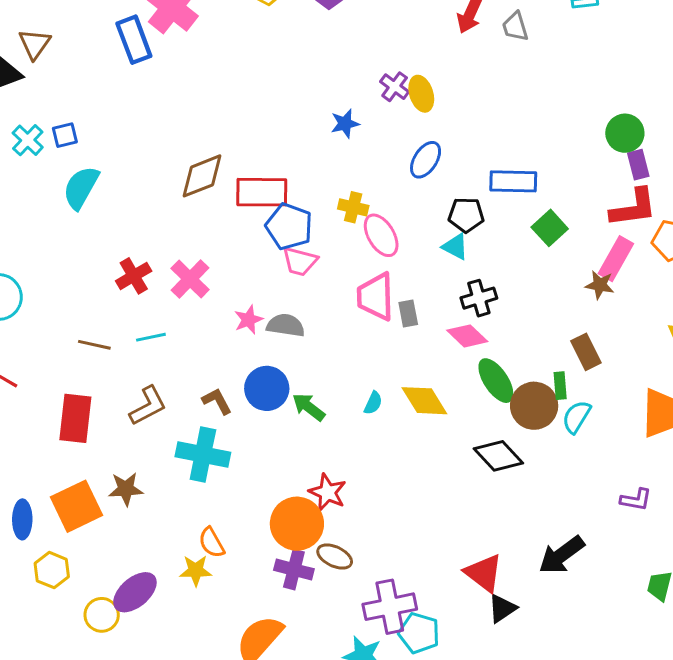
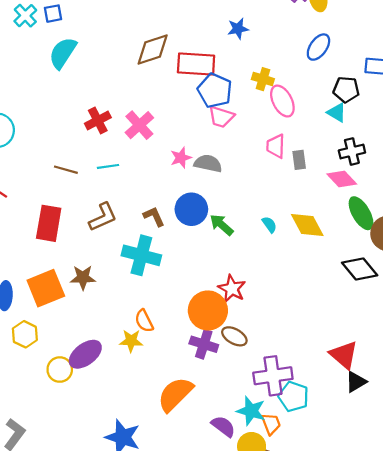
blue star: (345, 124) -> (238, 29), moved
pink trapezoid: (376, 297) -> (276, 146), size x0.7
cyan semicircle: (373, 403) -> (269, 225), turned -63

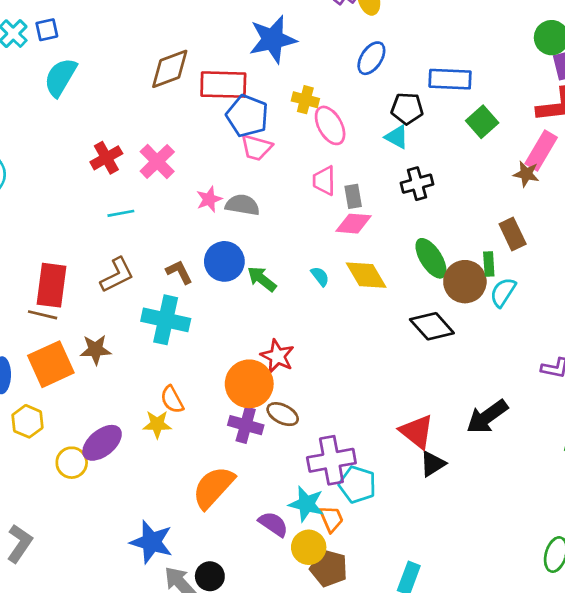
blue star: (238, 29) -> (273, 39), size x1.8
brown line: (66, 170) -> (43, 315), moved
pink diamond: (342, 179) -> (353, 224), moved, turned -40

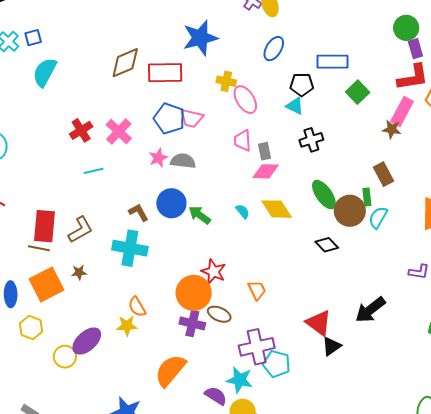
blue pentagon: (247, 116) -> (169, 119), moved
brown L-shape: (117, 275) -> (80, 230), moved
black diamond: (432, 326) -> (327, 245), size x0.7
brown star: (96, 350) -> (79, 272), size x0.7
orange trapezoid: (331, 519) -> (257, 290), moved

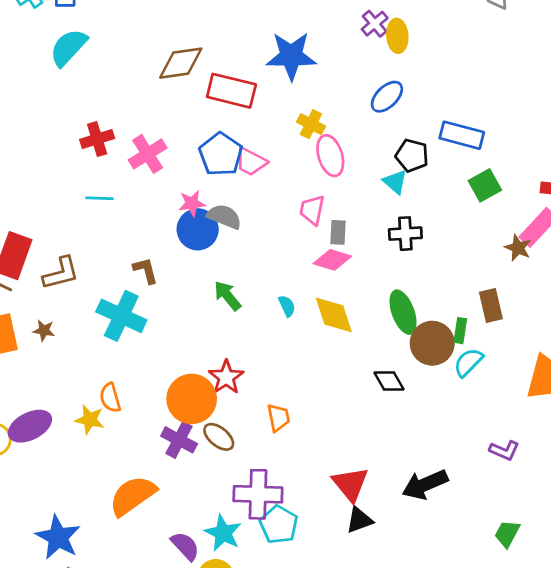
blue circle: (171, 203) -> (198, 229), moved

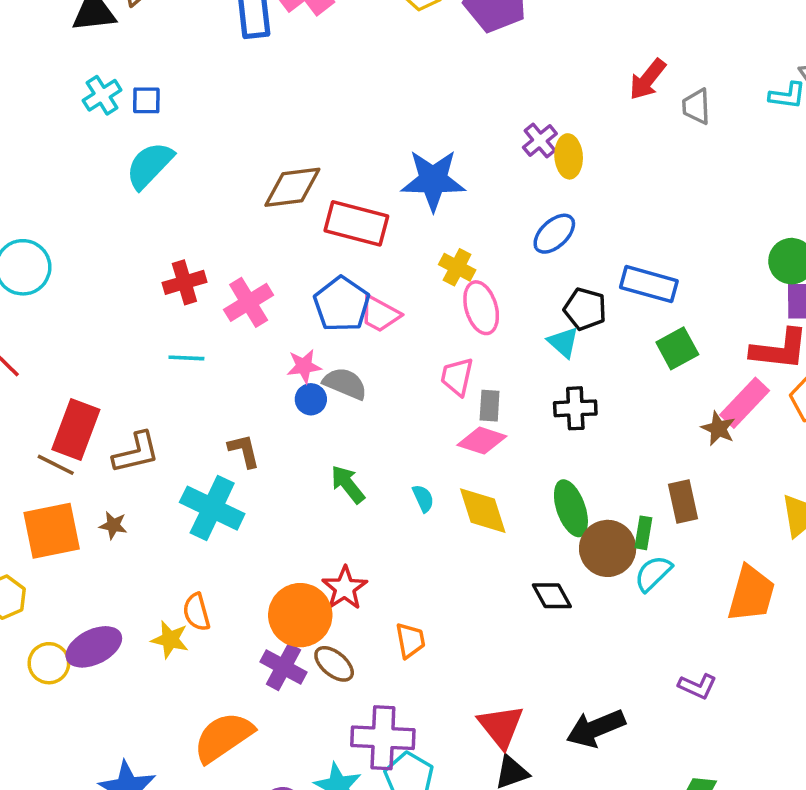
blue circle: (198, 229) -> (311, 399), size x0.6

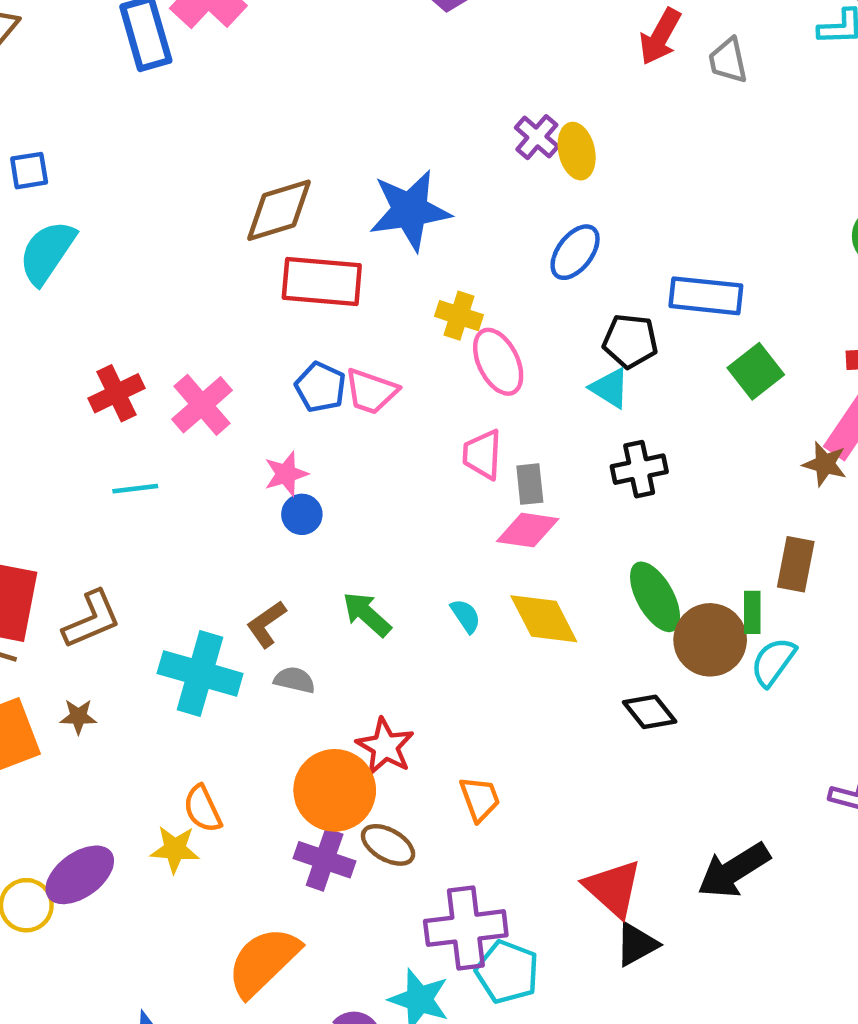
brown diamond: (292, 187) -> (279, 210), moved
blue pentagon: (342, 304) -> (320, 387), size x0.7
gray semicircle: (345, 383) -> (294, 680), moved, size x0.7
brown L-shape: (244, 451) -> (266, 624), moved, turned -102
brown rectangle: (683, 502) -> (796, 564), turned 33

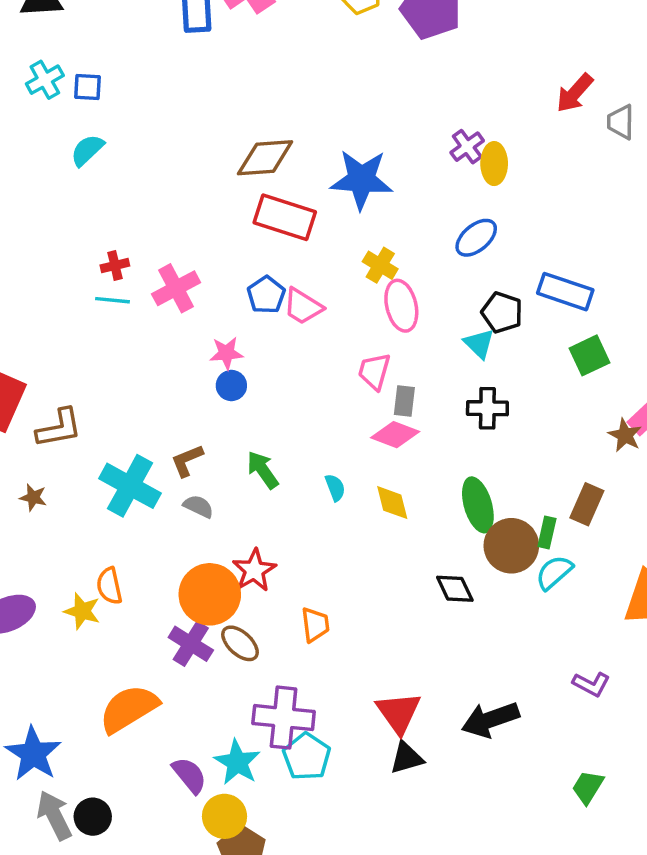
cyan semicircle: (47, 252) -> (87, 150), size x0.7
red cross: (116, 393) -> (115, 266), size x0.7
cyan line: (135, 489) -> (113, 300), moved
yellow diamond: (544, 619) -> (392, 503), size x0.7

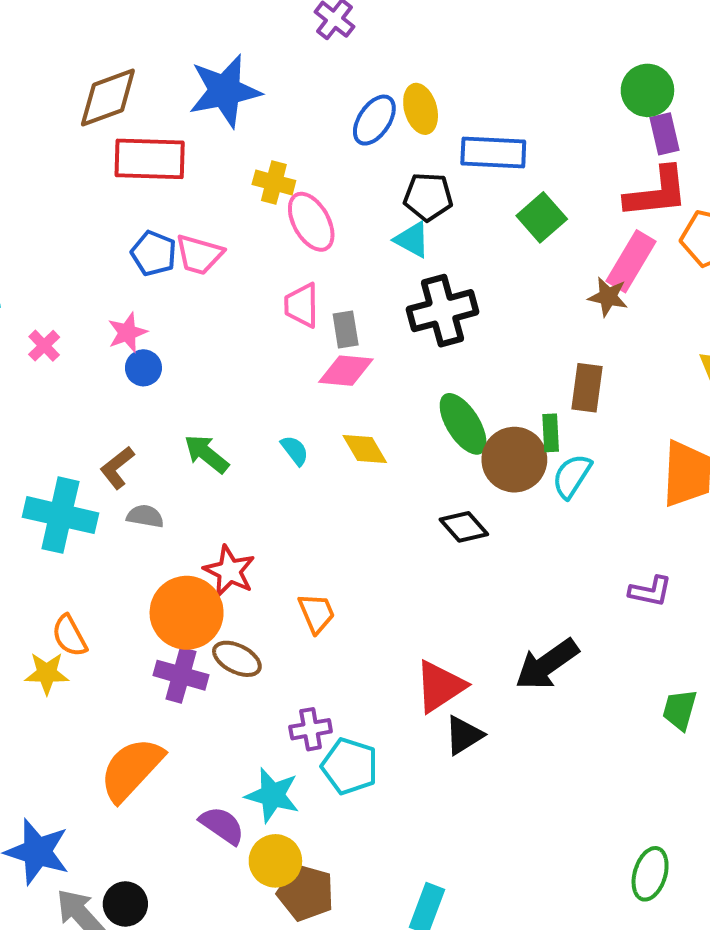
yellow ellipse: (494, 164) -> (421, 109), moved
pink cross: (176, 288) -> (44, 346), moved, size x0.6
black cross: (487, 408) -> (442, 311), size x1.4
red triangle: (399, 713) -> (440, 686), turned 48
purple cross: (284, 718) -> (311, 729), size x0.6

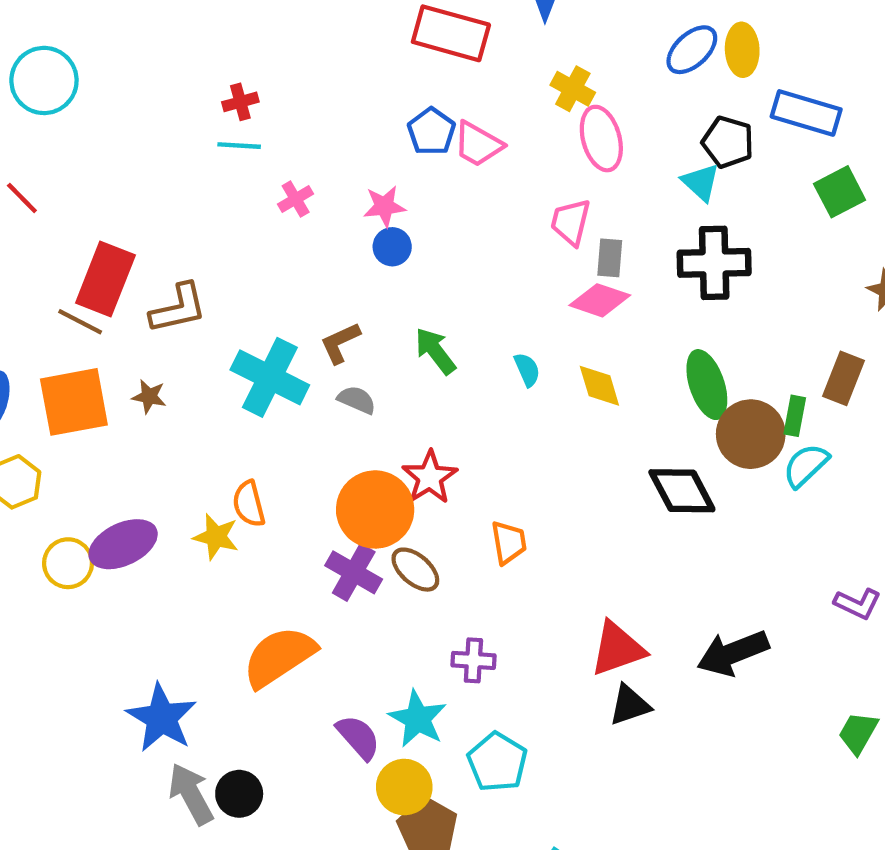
black diamond: (464, 527) -> (682, 491), size x1.4
cyan pentagon: (350, 766) -> (497, 762), moved

